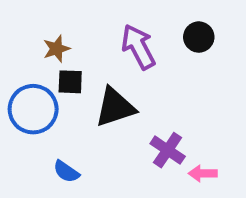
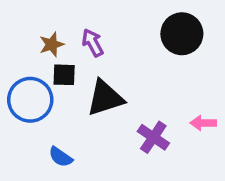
black circle: (199, 37) -> (182, 34), size x1.5
purple arrow: (138, 47) -> (93, 43), moved, size x0.7
pink arrow: (203, 173) -> (203, 123), moved

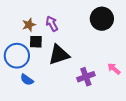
pink arrow: (203, 123) -> (114, 69), turned 40
purple cross: (153, 137) -> (86, 77), turned 36
blue semicircle: (61, 157) -> (27, 80), moved

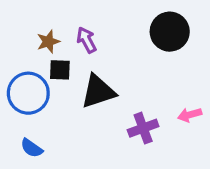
pink arrow: (114, 69) -> (190, 115), turned -56
blue semicircle: (27, 80) -> (32, 148), moved

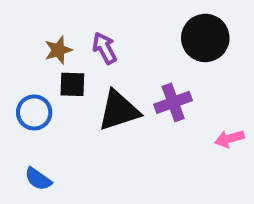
blue circle: (28, 93) -> (34, 112), size x0.7
purple cross: (143, 128) -> (173, 102), moved

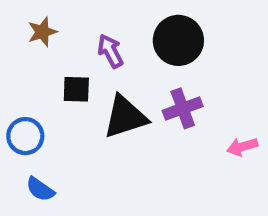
black circle: (205, 38) -> (178, 40), moved
brown star: (58, 50) -> (42, 32), moved
blue circle: (34, 112) -> (25, 136), moved

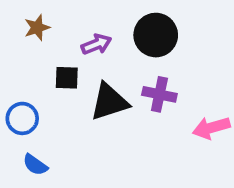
purple arrow: (110, 51) -> (96, 44), turned 96
purple cross: (183, 108) -> (159, 94), turned 32
pink arrow: (242, 147) -> (211, 128), size x1.4

